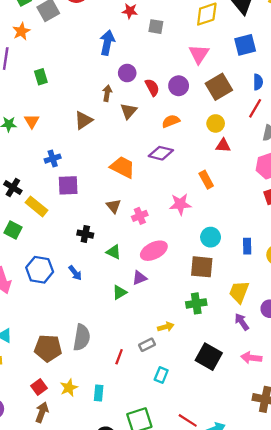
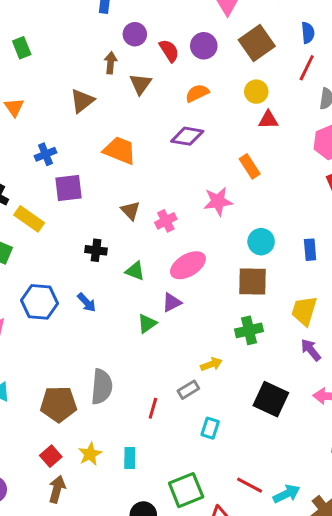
orange trapezoid: (123, 167) -> (120, 150), moved

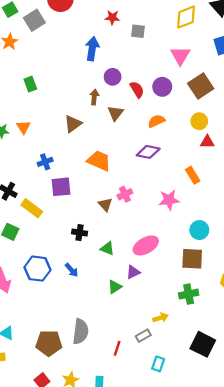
pink cross: (166, 221) -> (125, 194), moved

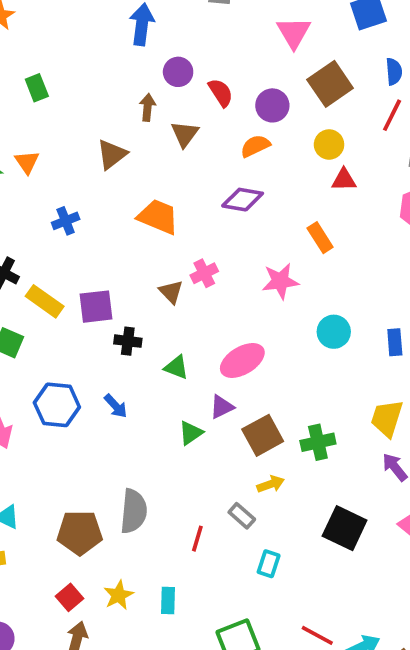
purple circle: (162, 87) -> (272, 105), moved
purple square: (61, 187) -> (96, 307), moved
brown square: (192, 259) -> (263, 435), moved, turned -30
gray rectangle: (143, 336) -> (242, 516), turned 72

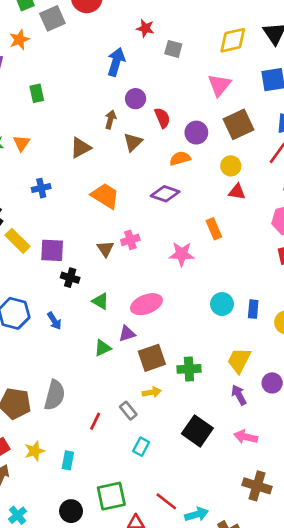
cyan circle: (334, 332) -> (222, 304), moved

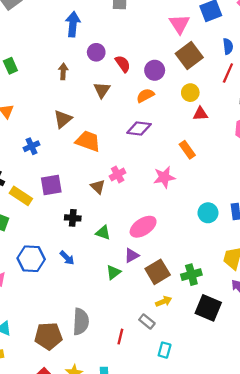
pink triangle: (219, 85) -> (180, 24), moved
brown arrow: (110, 120) -> (63, 71), moved
brown triangle: (81, 148) -> (63, 119), moved
purple square: (52, 250) -> (51, 185), moved
black square: (197, 431) -> (208, 308), moved

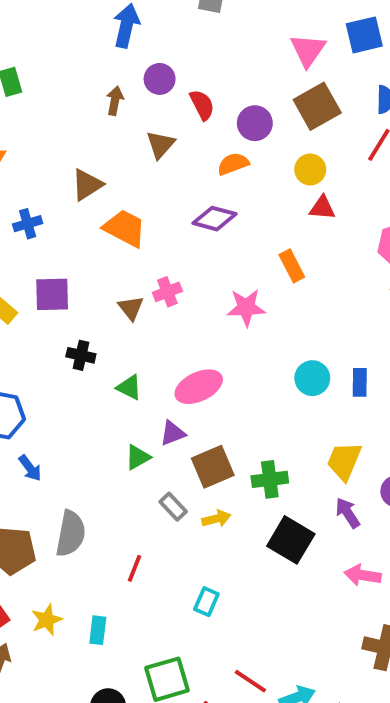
brown arrow: (63, 71) -> (115, 101), moved
blue arrow: (67, 258) -> (30, 468), moved
gray rectangle: (147, 321) -> (173, 507), moved

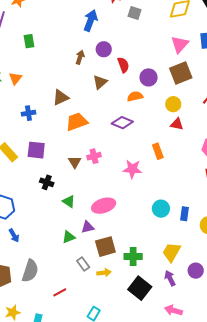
orange trapezoid: (125, 228) -> (77, 122), turned -55
red line: (134, 568) -> (60, 292), turned 32

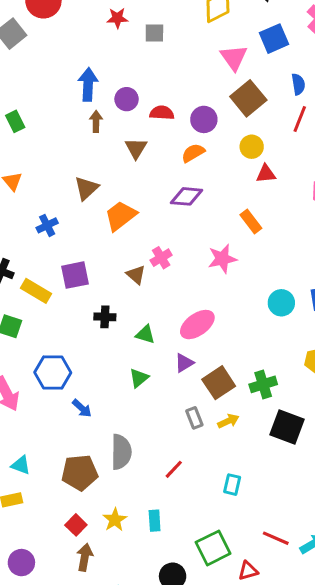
blue arrow: (91, 21) -> (88, 84), moved
red semicircle: (123, 65) -> (162, 113), turned -49
green triangle: (69, 237) -> (139, 378), moved
gray rectangle: (83, 264) -> (194, 418), turned 32

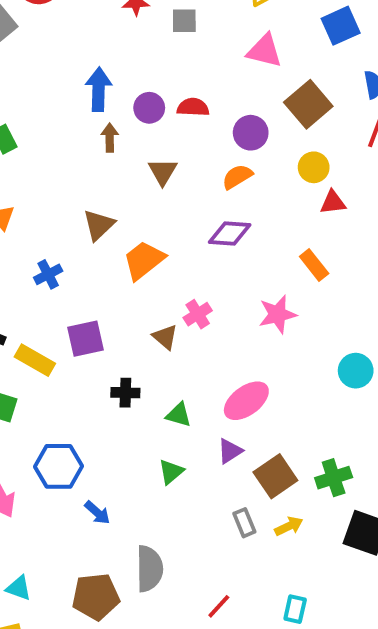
pink triangle: (234, 58) -> (265, 51), moved, turned -40
red semicircle: (162, 113) -> (193, 107), moved
red line: (174, 469) -> (219, 606), moved

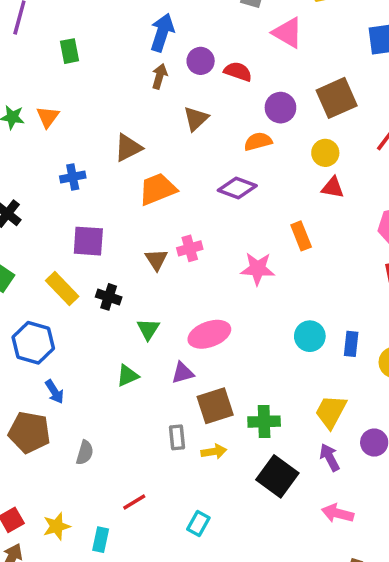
pink triangle: (265, 51) -> (288, 33), moved
yellow rectangle: (35, 360) -> (62, 289), moved
green triangle: (179, 415) -> (148, 329), turned 30
gray semicircle: (149, 569) -> (85, 453), size x0.6
brown pentagon: (96, 597) -> (29, 432), moved

